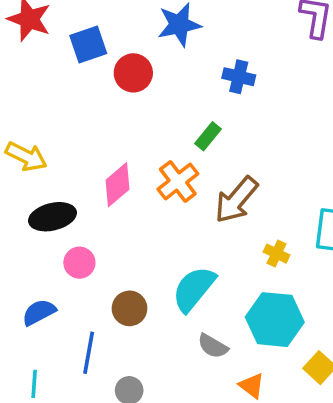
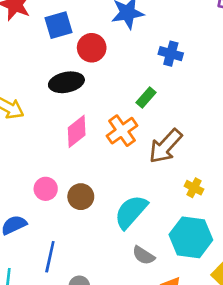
black ellipse: (52, 217) -> (66, 82), moved
brown circle: (130, 308) -> (81, 197), moved

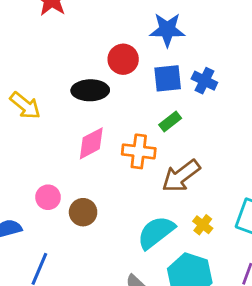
blue square: (59, 25) -> (168, 78), moved
orange cross: (122, 131) -> (139, 151), turned 32
cyan semicircle: (131, 212) -> (156, 232), moved

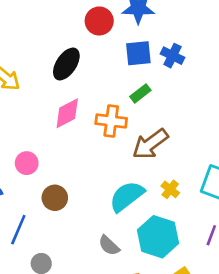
red circle: (123, 59) -> (99, 21), moved
black ellipse: (90, 90) -> (66, 64), turned -56
brown circle: (83, 212) -> (55, 198), moved

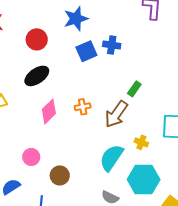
red circle: (99, 21) -> (37, 39), moved
black ellipse: (66, 64) -> (37, 76), turned 40
green rectangle: (140, 93) -> (134, 89), moved
orange cross: (111, 121) -> (83, 107), size x0.7

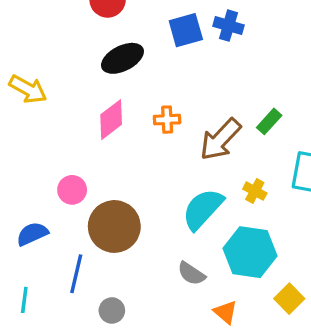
black ellipse: (37, 76) -> (122, 58), moved
green rectangle: (134, 89) -> (269, 121), moved
brown circle: (60, 175) -> (114, 226), size x1.6

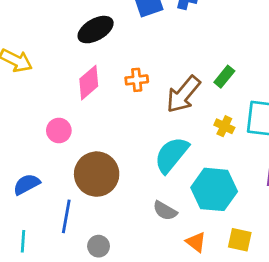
pink circle: (72, 190) -> (59, 130), moved
yellow cross: (255, 191) -> (224, 126), moved
yellow square: (289, 299) -> (240, 240), moved, turned -30

